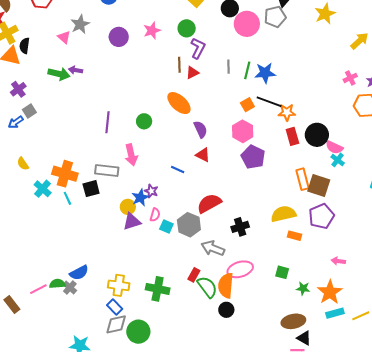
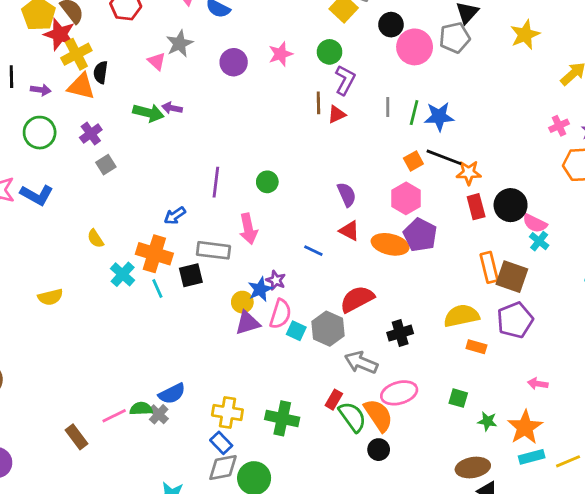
orange ellipse: (179, 103) -> (390, 244), moved, turned -30
blue arrow: (16, 122) -> (175, 216), moved
pink semicircle: (155, 215) -> (280, 314), size x1.5
orange semicircle: (226, 285) -> (378, 415), turned 140

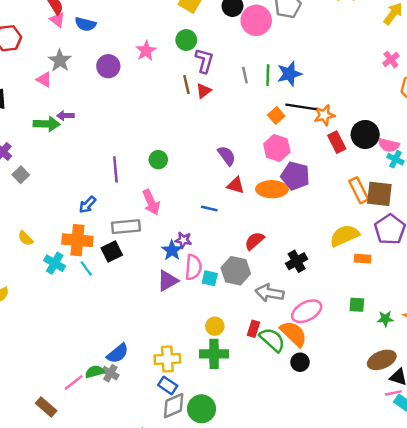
red semicircle: (357, 299) -> (254, 241), size x0.7
yellow circle: (242, 302) -> (215, 326), moved

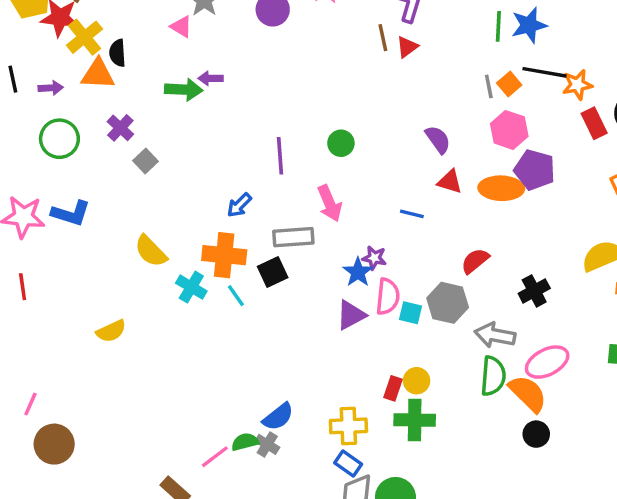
gray line: (245, 75) -> (489, 86), moved
yellow semicircle: (26, 238) -> (151, 251), size x1.5
red rectangle: (254, 329) -> (393, 388), moved
green semicircle: (272, 340) -> (493, 376), moved, turned 52

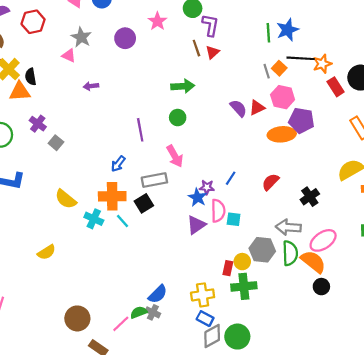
green arrow: (184, 90) -> (183, 86), moved
red triangle: (450, 182) -> (257, 108), moved, turned -35
blue line: (412, 214) -> (231, 178), moved, turned -64
gray hexagon: (448, 303) -> (262, 250), moved
brown circle: (54, 444) -> (77, 318), moved

